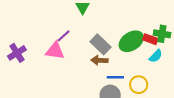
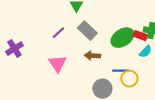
gray rectangle: (101, 44) -> (87, 31), moved
pink triangle: (55, 51) -> (57, 64), moved, turned 48
blue line: (115, 77) -> (120, 71), moved

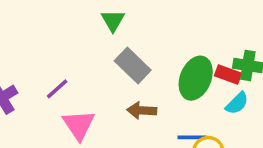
purple line: (58, 33) -> (57, 89), moved
green ellipse: (122, 38) -> (196, 78), turned -35

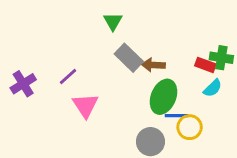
green ellipse: (196, 78) -> (163, 97), moved
brown arrow: (142, 110) -> (153, 65), moved

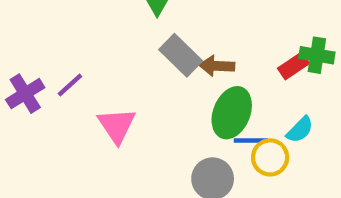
red rectangle: (205, 65) -> (293, 66), turned -54
purple line: (68, 77) -> (70, 85), moved
cyan semicircle: (213, 88) -> (300, 130), moved

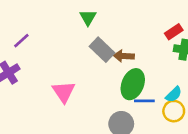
red rectangle: (293, 66) -> (174, 32), moved
purple line: (70, 85) -> (21, 41), moved
yellow circle: (270, 157) -> (174, 111), moved

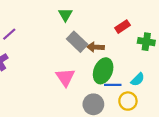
red rectangle: (174, 32) -> (123, 27), moved
pink triangle: (64, 92) -> (65, 77), moved
yellow circle: (174, 111) -> (128, 101), moved

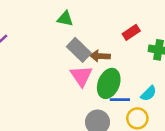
green triangle: (65, 15) -> (65, 19), turned -48
pink triangle: (65, 77) -> (81, 76), moved

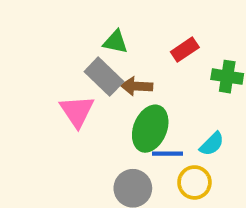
green triangle: (65, 19) -> (116, 42), moved
pink triangle: (81, 76) -> (77, 111), moved

